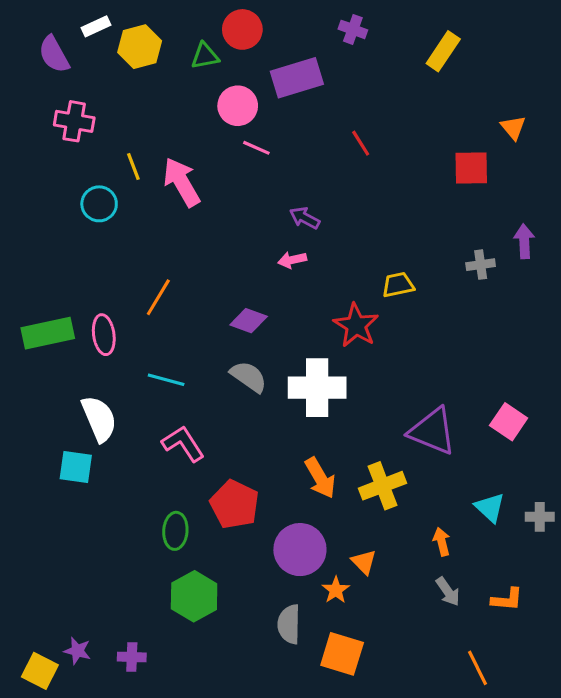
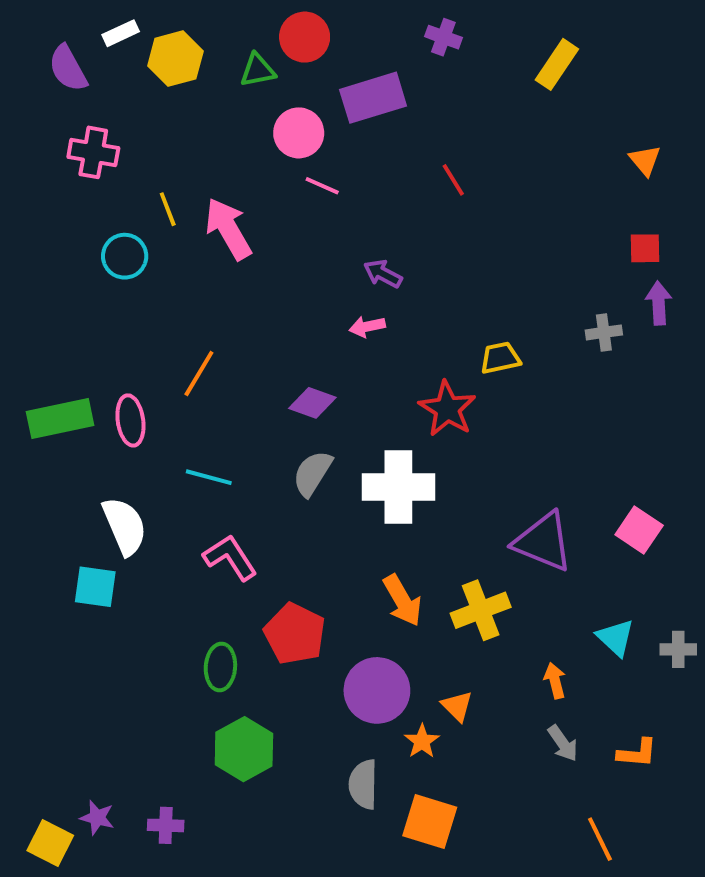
red square: (471, 168) -> (645, 248), moved, size x0.7
gray semicircle: (249, 377) -> (312, 473), turned -93

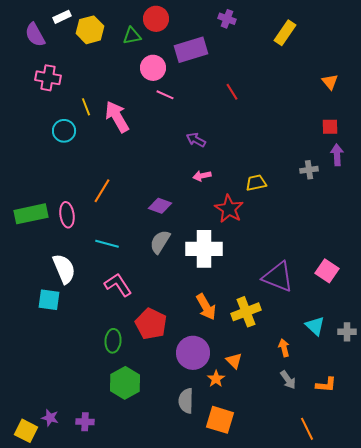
pink arrow: (367, 327) -> (202, 176), moved

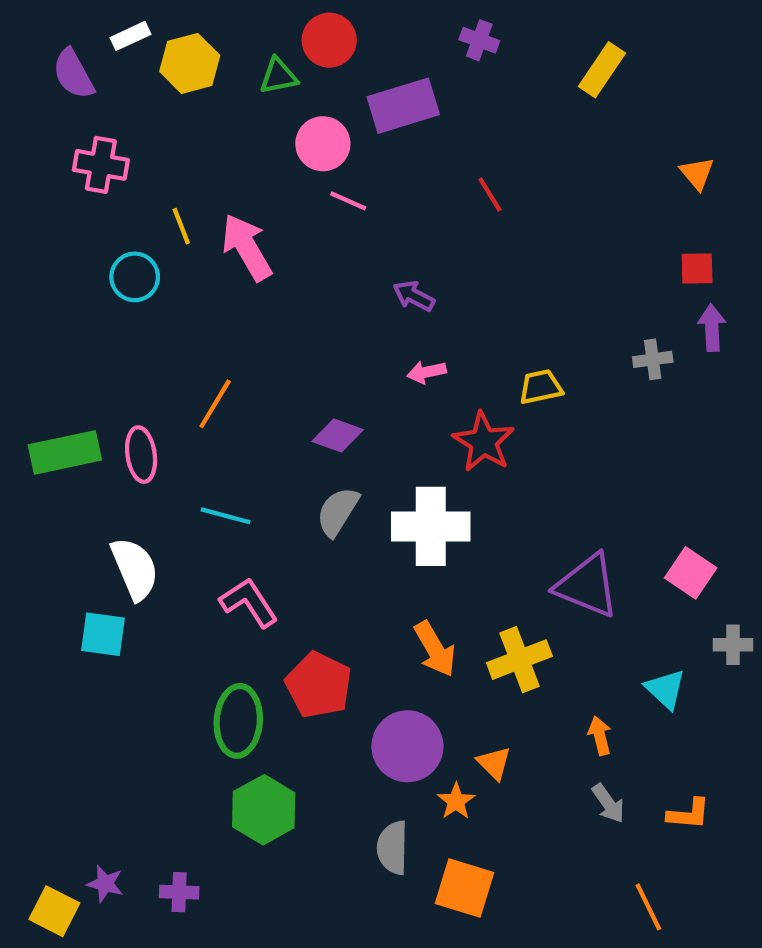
gray cross: (347, 332) -> (733, 645), moved
green ellipse: (113, 341) -> (238, 721), size x1.4

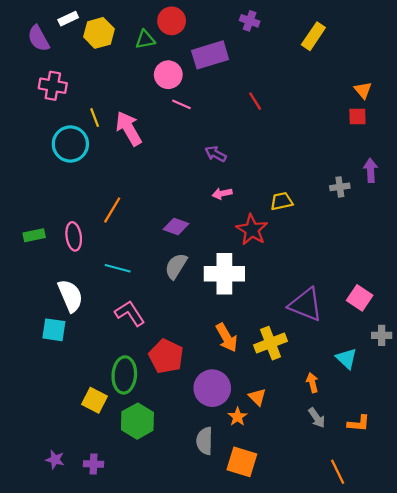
red square: (697, 268) -> (357, 117), moved
cyan circle: (135, 277) -> (70, 144), size x1.4
green rectangle: (65, 452) -> (34, 235), size x0.6
yellow square: (54, 911) -> (95, 400), moved

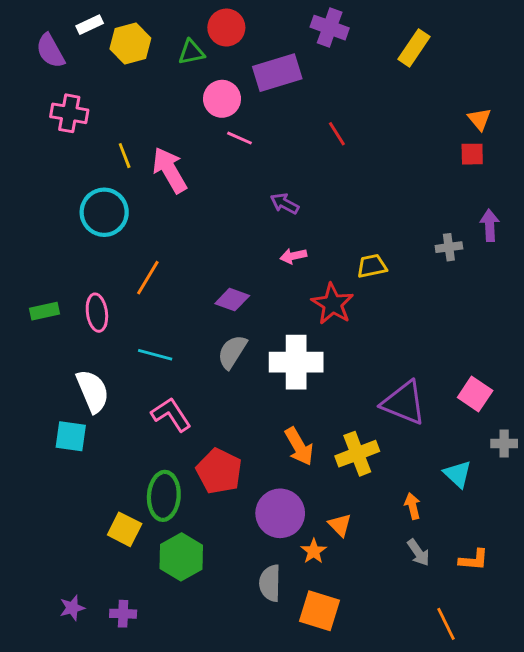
purple cross: (250, 21) -> (330, 28), size x1.4
cyan circle: (70, 144) -> (104, 212), moved
purple star: (55, 460) -> (72, 608), turned -30

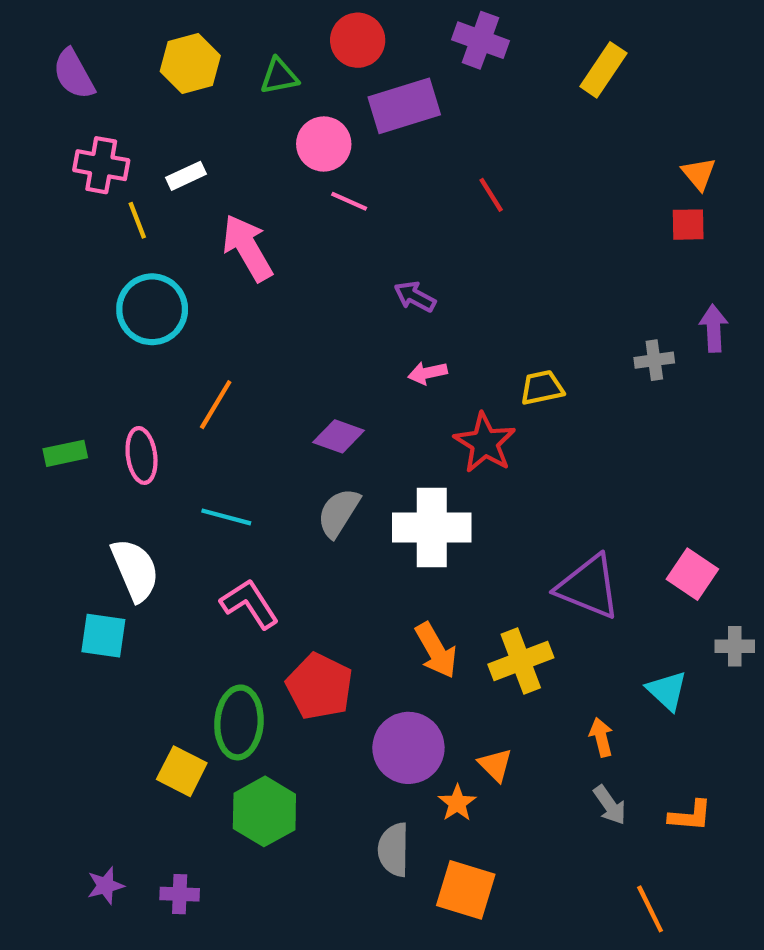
white rectangle: (90, 25) -> (186, 176), moved
red circle: (226, 28) -> (358, 40), moved
yellow line: (125, 156) -> (137, 220), moved

